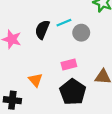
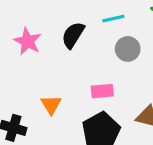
cyan line: (64, 23) -> (113, 19), moved

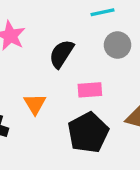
black semicircle: (73, 35) -> (61, 54), moved

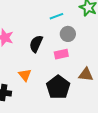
pink rectangle: (90, 90) -> (61, 54), moved

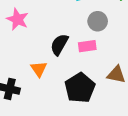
black semicircle: (36, 44) -> (59, 45), moved

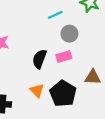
orange triangle: (39, 69) -> (37, 91), moved

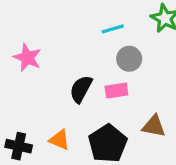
orange triangle: (37, 91) -> (59, 140), moved, turned -32

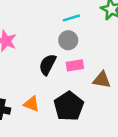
gray circle: (129, 59) -> (68, 40), moved
brown triangle: (154, 126) -> (102, 80), moved

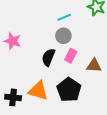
pink rectangle: (75, 65) -> (71, 56), turned -48
orange triangle: (32, 104) -> (38, 91), size x1.5

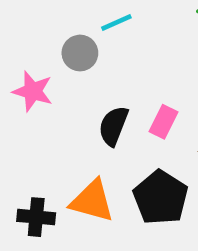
cyan line: (64, 17) -> (116, 23), moved
gray circle: (63, 36) -> (80, 53), moved

